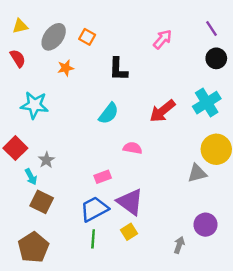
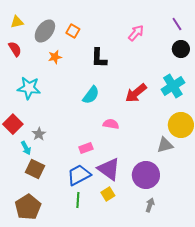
purple circle: (205, 225) -> (146, 175), moved, size x1.4

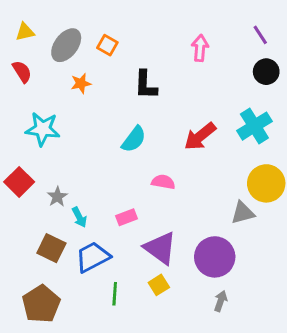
pink arrow: (136, 33) -> (200, 48), turned -36
cyan arrow: (26, 148) -> (79, 217), moved
blue trapezoid: (79, 175) -> (93, 257), moved

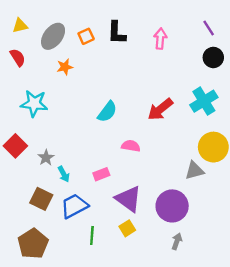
orange square: (107, 45) -> (86, 36), turned 35
black L-shape: (146, 85) -> (117, 33), moved

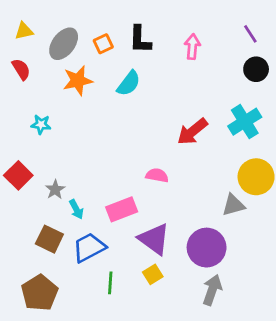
orange star: (65, 67) -> (78, 81), size x1.5
cyan star: (34, 103) -> (41, 124), size x0.6
cyan semicircle: (107, 112) -> (129, 83), moved
pink rectangle: (101, 174) -> (122, 209), size x1.5
gray arrow: (177, 241) -> (212, 290), size x1.5

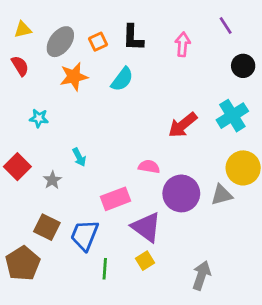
purple line: (250, 34) -> (226, 26), moved
cyan arrow: (76, 209) -> (79, 157), moved
blue trapezoid: (89, 248) -> (85, 235), turned -40
purple circle: (207, 248) -> (181, 193), moved
brown pentagon: (40, 293) -> (23, 263), moved

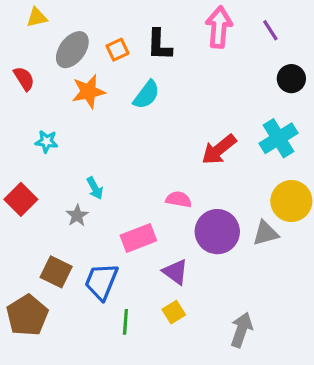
yellow triangle: (23, 30) -> (37, 17), moved
pink arrow: (183, 44) -> (219, 27), moved, size x1.4
gray star: (52, 180) -> (77, 216), moved
purple triangle: (146, 227) -> (175, 272), size x0.7

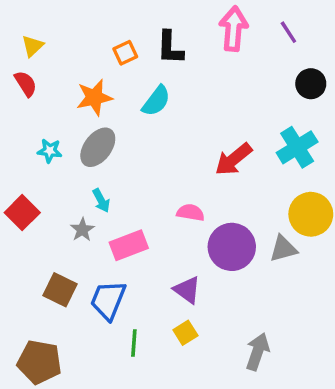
yellow triangle: (37, 17) -> (33, 46), moved, turned -30
gray ellipse: (72, 50) -> (98, 147), moved
pink rectangle: (138, 238) -> (129, 245), moved
brown pentagon: (27, 315) -> (39, 362), moved, turned -30

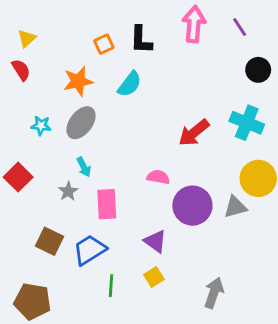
cyan cross: (297, 147) -> (247, 123), turned -36
pink rectangle: (129, 245) -> (107, 204), turned -72
blue trapezoid: (108, 300) -> (90, 250), turned 36

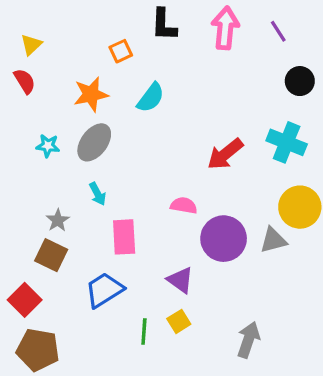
black L-shape: (141, 40) -> (164, 25), moved
red square: (18, 177) -> (25, 300), moved
gray star: (68, 191) -> (58, 220), moved
brown square: (50, 241) -> (51, 255), moved
green line: (111, 286) -> (144, 331), moved

